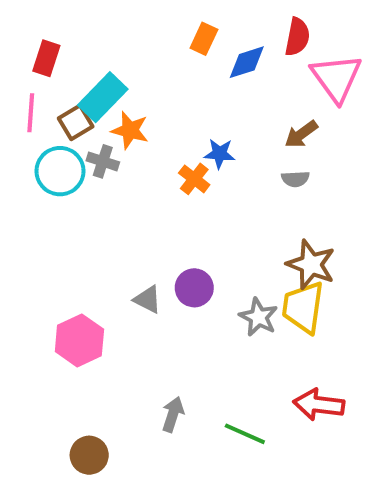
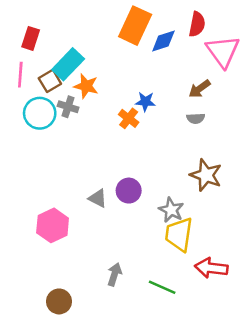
orange rectangle: (204, 39) -> (135, 26), size x1.8
yellow trapezoid: (303, 307) -> (179, 234), moved

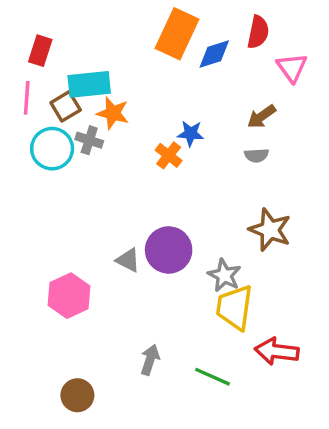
pink triangle: (223, 51) -> (292, 68), size x0.7
cyan rectangle: (68, 64) -> (89, 84), turned 40
purple circle: (129, 191) -> (169, 250), size x1.4

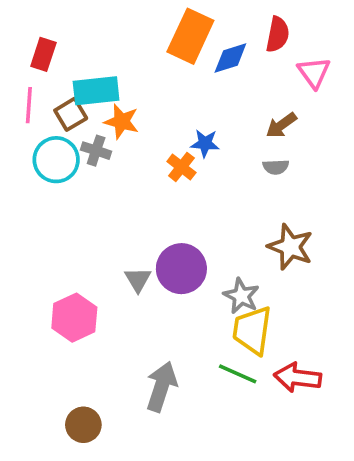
gray triangle: (128, 260) -> (138, 280), turned 32
gray arrow: (150, 360) -> (161, 387), size x1.5
green line: (213, 377) -> (238, 374), moved

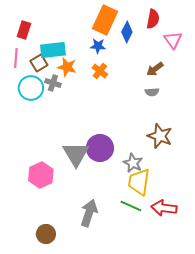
blue diamond: (230, 58) -> (127, 32), turned -45
blue star: (205, 143) -> (98, 46), moved
orange cross: (181, 167) -> (100, 71), moved
gray triangle: (138, 280) -> (76, 154), size x1.8

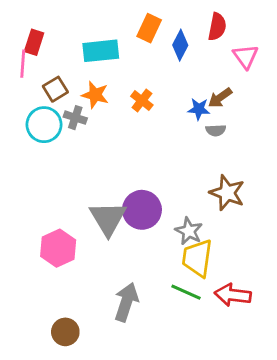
orange rectangle: (105, 20) -> (149, 28), size x0.7
blue star: (98, 46) -> (199, 109), moved
cyan rectangle: (53, 50) -> (101, 51), moved
pink line: (16, 58) -> (23, 64), moved

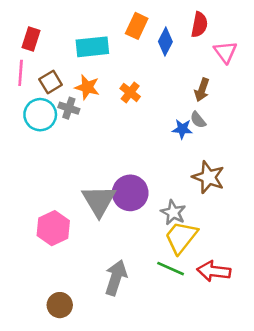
pink line: (23, 64) -> (21, 73), moved
brown arrow: (220, 98) -> (202, 90), turned -35
blue star: (199, 109) -> (182, 129), moved
gray semicircle: (216, 130) -> (198, 120), turned 54
yellow trapezoid: (197, 258) -> (181, 237), turned 30

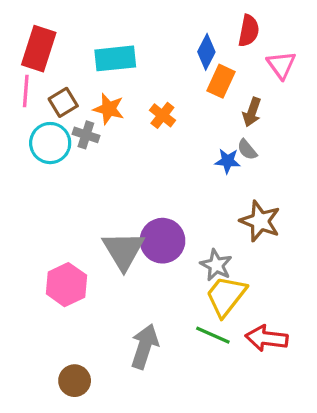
orange rectangle: (137, 26) -> (221, 81), moved
red rectangle: (31, 39) -> (39, 49), size x1.5

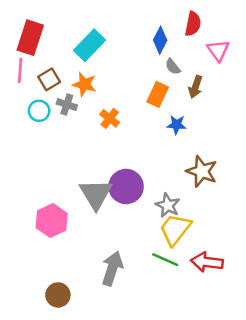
cyan rectangle: (115, 58) -> (89, 45), turned -40
orange rectangle: (221, 81) -> (158, 94), moved
orange cross: (162, 115) -> (110, 118), moved
cyan circle: (50, 143) -> (39, 111), size x0.7
gray semicircle: (247, 150) -> (173, 67), moved

